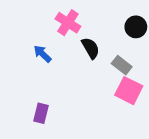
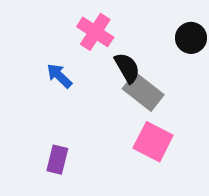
gray rectangle: (122, 65) -> (143, 92), moved, size x1.4
pink square: (129, 91) -> (153, 142), moved

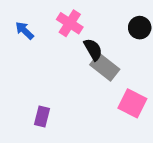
blue arrow: (59, 76) -> (25, 31), moved
pink square: (153, 142) -> (132, 103), moved

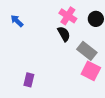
pink cross: (70, 23) -> (68, 16), moved
gray rectangle: (105, 67) -> (87, 51), moved

